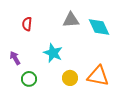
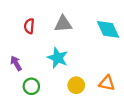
gray triangle: (71, 20) -> (63, 24), moved
orange triangle: (98, 76) -> (107, 83), size x0.7

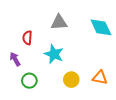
red semicircle: (29, 26) -> (27, 38), moved

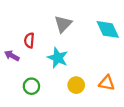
gray triangle: (59, 22) -> (63, 24), turned -42
purple arrow: (15, 59) -> (12, 56), moved, turned -32

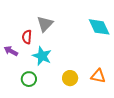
gray triangle: (63, 24) -> (45, 24), moved
cyan star: (58, 58) -> (42, 56), moved

